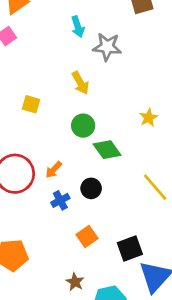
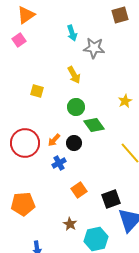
black circle: (91, 188) -> (74, 143), moved

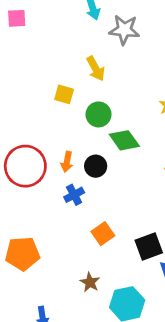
pink square: (19, 40) -> (17, 18), turned 32
yellow square: (37, 91) -> (64, 94), moved
orange arrow: (54, 140) -> (67, 162), turned -32

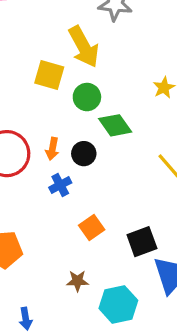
yellow arrow: (96, 69) -> (84, 47), size x1.5
yellow square: (64, 94) -> (49, 75), size x1.4
brown star: (90, 282) -> (77, 281), turned -30

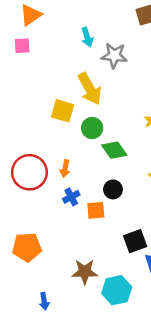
black circle: (84, 154) -> (113, 189), moved
orange square: (92, 227) -> (96, 210), moved, turned 30
brown star: (77, 281) -> (85, 272), size x1.5

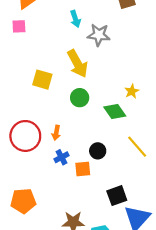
yellow square: (63, 111) -> (42, 80), moved
green diamond: (114, 150) -> (115, 111), moved

